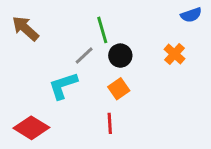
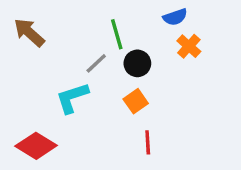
blue semicircle: (191, 15) -> (175, 17), moved
orange cross: (175, 54) -> (189, 46), moved
red line: (110, 123) -> (148, 142), moved

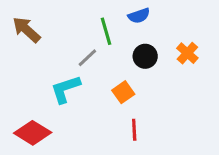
blue semicircle: (175, 17) -> (139, 16), moved
orange cross: (189, 46) -> (187, 53), moved
black circle: (137, 63) -> (145, 56), moved

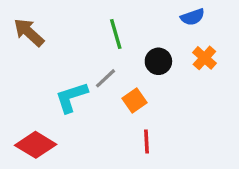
blue semicircle: (139, 16) -> (193, 17), moved
gray line: (87, 58) -> (106, 78), moved

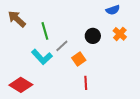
green line: (116, 34) -> (45, 31), moved
cyan L-shape: (71, 97) -> (42, 57), turned -115

